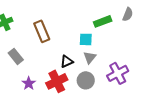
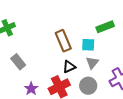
brown rectangle: (42, 31) -> (63, 41), moved

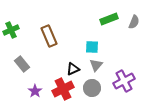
green rectangle: (105, 27) -> (109, 19), moved
brown rectangle: (63, 41) -> (49, 36), moved

